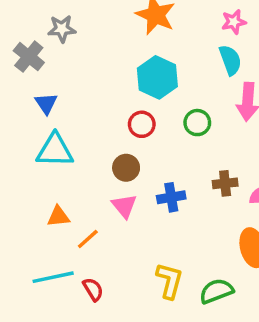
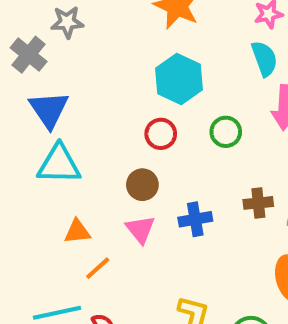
blue triangle: (46, 103) -> (49, 109), size x1.5
orange triangle: (58, 216) -> (77, 231), moved

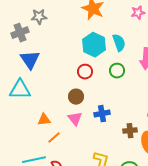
gray cross: (29, 55) -> (20, 33), turned 30
cyan semicircle: (264, 59) -> (119, 43), moved
cyan triangle: (59, 164) -> (20, 90), moved
brown cross: (258, 203) -> (130, 131), moved

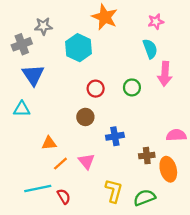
cyan semicircle: (119, 43) -> (150, 49), moved
cyan hexagon: (94, 45) -> (79, 48), moved
cyan triangle: (20, 90) -> (22, 109), size x0.7
pink triangle: (75, 119) -> (87, 161), moved

